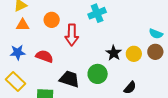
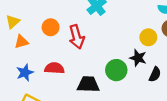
black star: (114, 53) -> (138, 58), moved

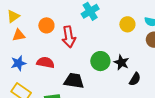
yellow circle: (148, 37) -> (127, 24), moved
green circle: (116, 70) -> (100, 61), moved

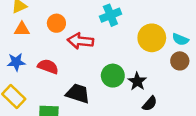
yellow circle: (127, 24) -> (152, 38), size x1.5
red arrow: (69, 37) -> (80, 41), turned 95

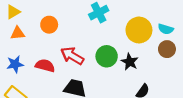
red arrow: (80, 41) -> (72, 56), moved, turned 30
green circle: (113, 76) -> (107, 56), moved
black star: (137, 81) -> (130, 62), moved

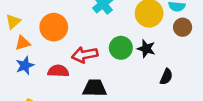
orange circle: (49, 25) -> (54, 27), size x1.5
red arrow: (72, 56) -> (85, 55), turned -30
blue star: (15, 64) -> (25, 65), moved

